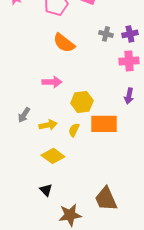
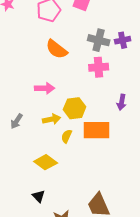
gray cross: (106, 34) -> (99, 40), size x1.5
pink cross: (129, 61) -> (99, 67), moved
yellow arrow: (48, 125) -> (52, 119), moved

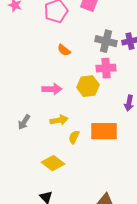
orange semicircle: (57, 49) -> (64, 50), size x0.6
yellow hexagon: (75, 108) -> (88, 86), moved

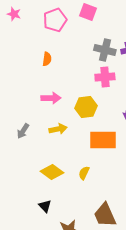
orange semicircle: (64, 50) -> (47, 59), moved, turned -120
yellow hexagon: (88, 86) -> (86, 107), moved
yellow semicircle: (74, 137) -> (84, 173), moved

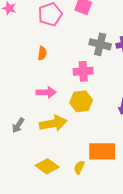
pink cross: (105, 77) -> (83, 71), moved
yellow arrow: (58, 129) -> (53, 123), size x1.5
orange rectangle: (103, 140) -> (102, 151), moved

